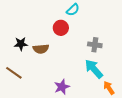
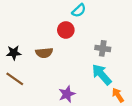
black star: (21, 44) -> (14, 53), moved

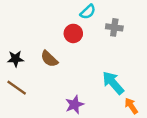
gray cross: (103, 48) -> (114, 27), moved
brown semicircle: (44, 53) -> (49, 59), turned 49

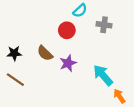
purple star: (75, 105) -> (68, 63), moved

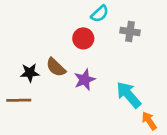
black star: (14, 53) -> (30, 73), moved
brown line: (15, 80) -> (19, 100), turned -36

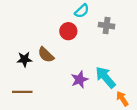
purple star: (85, 80) -> (80, 80), moved
brown line: (19, 100) -> (22, 92), moved

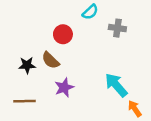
red circle: (68, 31) -> (63, 34), moved
purple star: (80, 80) -> (64, 88), moved

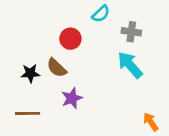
cyan arrow: (116, 85) -> (130, 65), moved

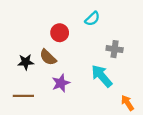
cyan semicircle: (101, 14) -> (92, 19), moved
gray cross: (131, 32) -> (115, 49), moved
cyan arrow: (130, 65) -> (102, 76), moved

